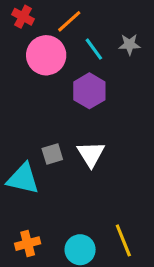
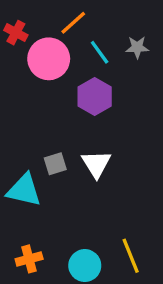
red cross: (23, 17) -> (16, 33), moved

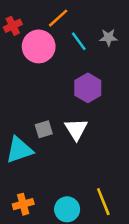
red cross: (16, 33) -> (13, 26), turned 36
purple hexagon: (95, 97) -> (88, 88), moved
cyan triangle: (24, 190) -> (19, 150), turned -32

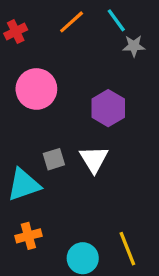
cyan line: (79, 41) -> (116, 20), moved
pink circle: (39, 46) -> (36, 89), moved
orange cross: (23, 204) -> (28, 236), moved

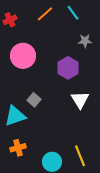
gray star: (134, 46) -> (85, 41), moved
gray square: (54, 159) -> (34, 100), turned -32
white triangle: (94, 159) -> (80, 100), moved

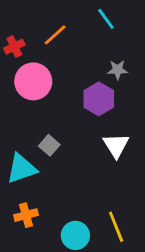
orange line: (45, 14) -> (55, 35), moved
red cross: (10, 20) -> (14, 47), moved
gray star: (85, 41) -> (118, 70), moved

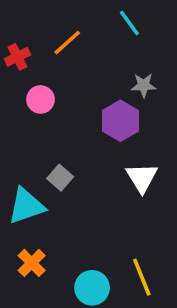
pink circle: (33, 81) -> (41, 99), size x0.6
orange cross: (26, 215) -> (32, 263), turned -30

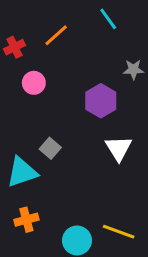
gray star: (144, 85) -> (133, 69), moved
orange cross: (32, 263) -> (26, 220), turned 30
yellow line: (142, 277) -> (119, 232), turned -48

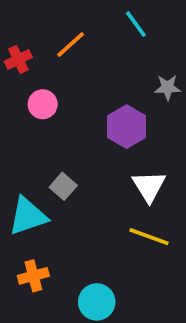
yellow line: (119, 232) -> (149, 237), moved

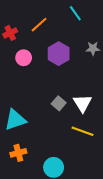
purple hexagon: (127, 127) -> (59, 54), moved
gray square: (63, 186) -> (59, 103), moved

